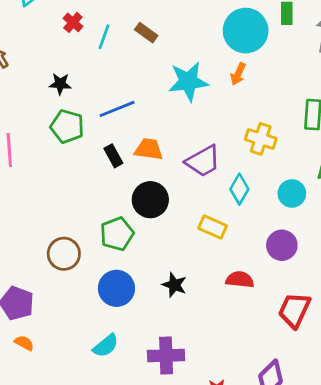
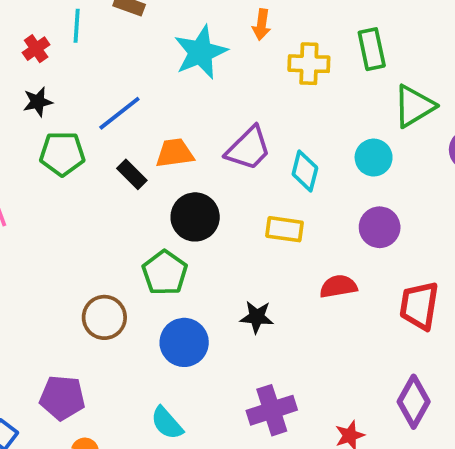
red cross: (73, 22) -> (36, 49), moved, turned 30
yellow cross: (261, 139) -> (309, 64), moved
cyan semicircle: (106, 346) -> (167, 423), moved, turned 104

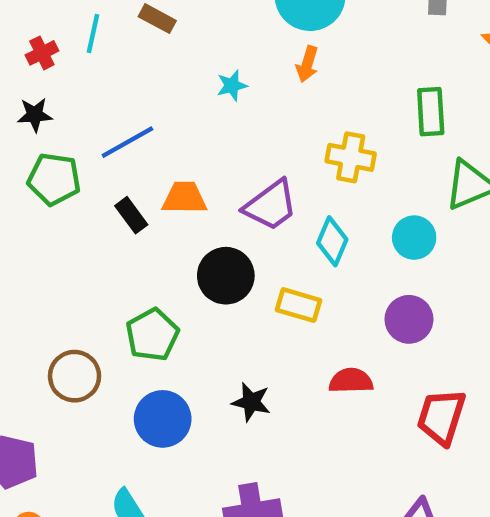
cyan star: (201, 52) -> (232, 86), size x0.5
yellow cross: (309, 64) -> (351, 157), moved
black circle: (195, 217) -> (226, 276), moved

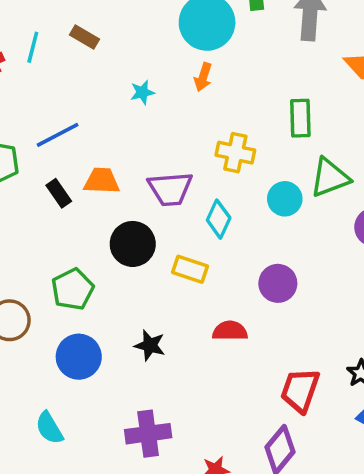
purple trapezoid: (271, 205) -> (170, 189), turned 30
cyan circle: (414, 238) -> (285, 199), moved
red trapezoid: (441, 417) -> (300, 390), moved

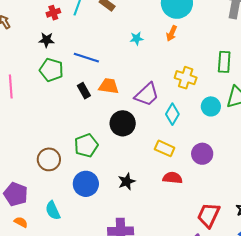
blue line: (58, 135) -> (86, 58), turned 40
purple trapezoid: (170, 189) -> (147, 94), turned -44
yellow rectangle: (190, 269) -> (165, 148), moved
black star: (150, 345) -> (127, 181), turned 30
cyan semicircle: (49, 428) -> (53, 210), moved

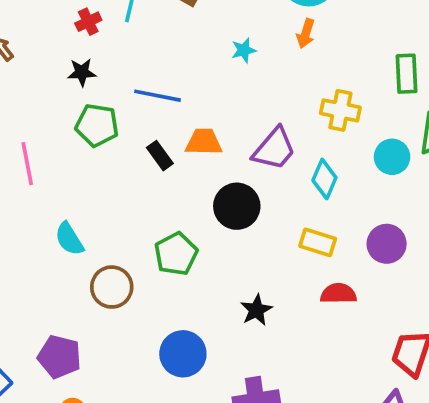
blue circle: (86, 184) -> (183, 354), moved
cyan semicircle: (53, 210) -> (69, 239), moved

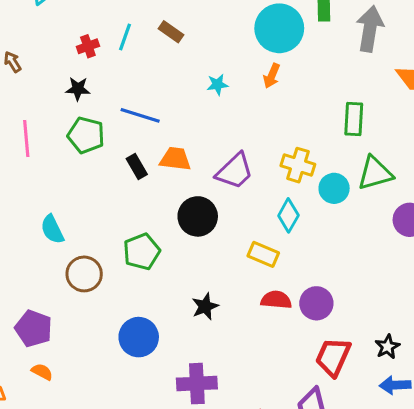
yellow cross: (340, 110) -> (298, 165), moved
pink line: (27, 164) -> (26, 139), moved
cyan diamond: (324, 179) -> (288, 215), moved
purple circle: (387, 244) -> (316, 303), moved

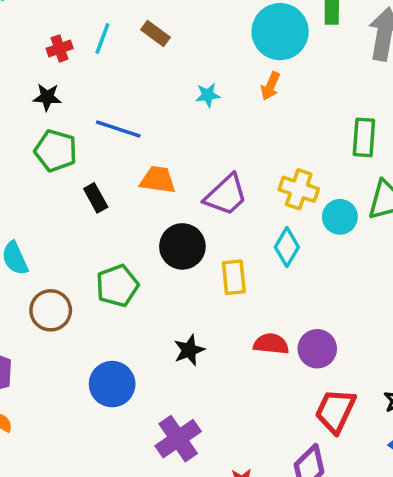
black rectangle: (137, 167) -> (96, 198), moved
yellow rectangle: (263, 254) -> (234, 277), moved, turned 60
purple cross: (197, 384) -> (178, 439), turned -33

